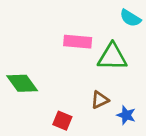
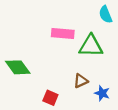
cyan semicircle: (130, 18) -> (106, 14), turned 36

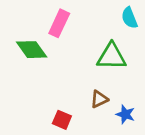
pink rectangle: (63, 34) -> (59, 23), moved, turned -70
green diamond: (18, 67) -> (32, 50), moved

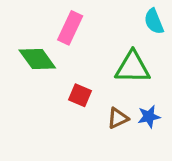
blue star: (125, 114) -> (149, 117), moved, turned -30
red square: (62, 120) -> (80, 95), moved

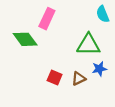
red square: (80, 95) -> (55, 77), moved
blue star: (149, 117) -> (99, 69), moved

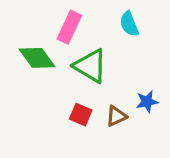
cyan semicircle: (103, 14) -> (129, 24), moved
green triangle: (88, 45) -> (90, 66), moved, turned 30

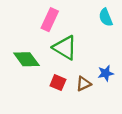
cyan semicircle: (129, 24) -> (106, 17), moved
green diamond: (37, 58) -> (26, 59), moved

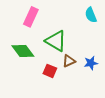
pink rectangle: (50, 20) -> (31, 17), moved
brown triangle: (84, 84) -> (69, 61), moved

